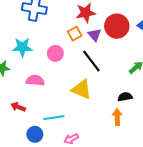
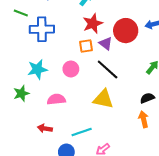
orange square: (75, 34) -> (86, 46), turned 32

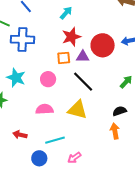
purple triangle: (106, 43) -> (83, 57), turned -40
cyan star: (37, 69) -> (16, 78), turned 30
pink semicircle: (56, 99) -> (45, 109), moved

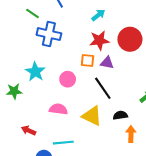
red circle: (103, 45) -> (130, 39), moved
black semicircle: (120, 111) -> (120, 115), moved
orange arrow: (115, 131) -> (131, 134), moved

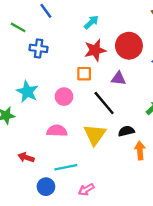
blue cross: (49, 34) -> (39, 48), size x0.7
purple triangle: (107, 63) -> (118, 78), moved
yellow triangle: (92, 116) -> (95, 135), turned 45

